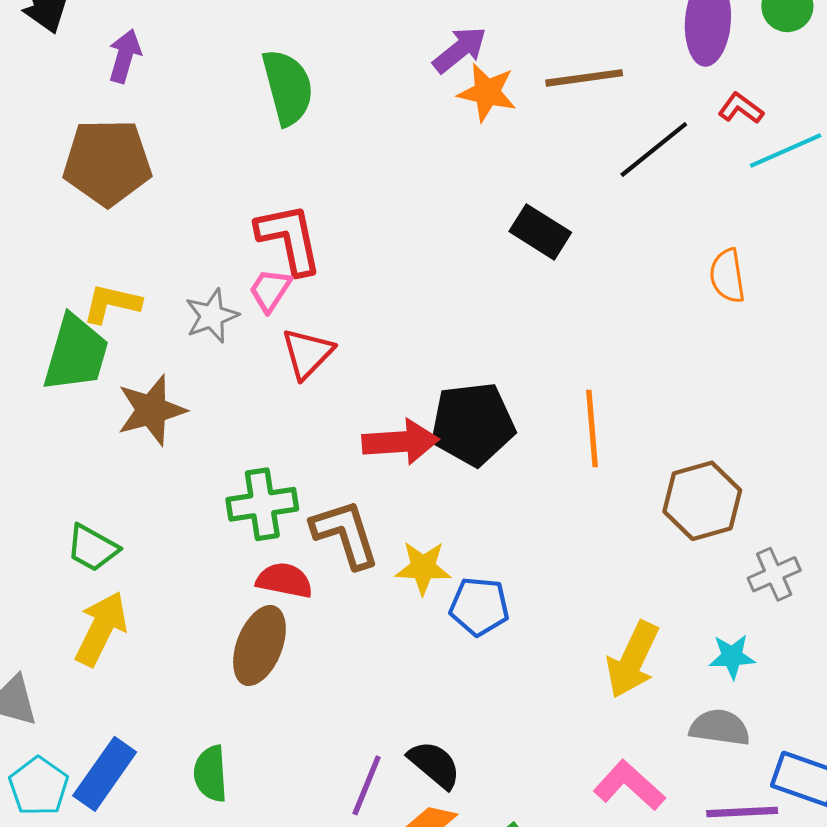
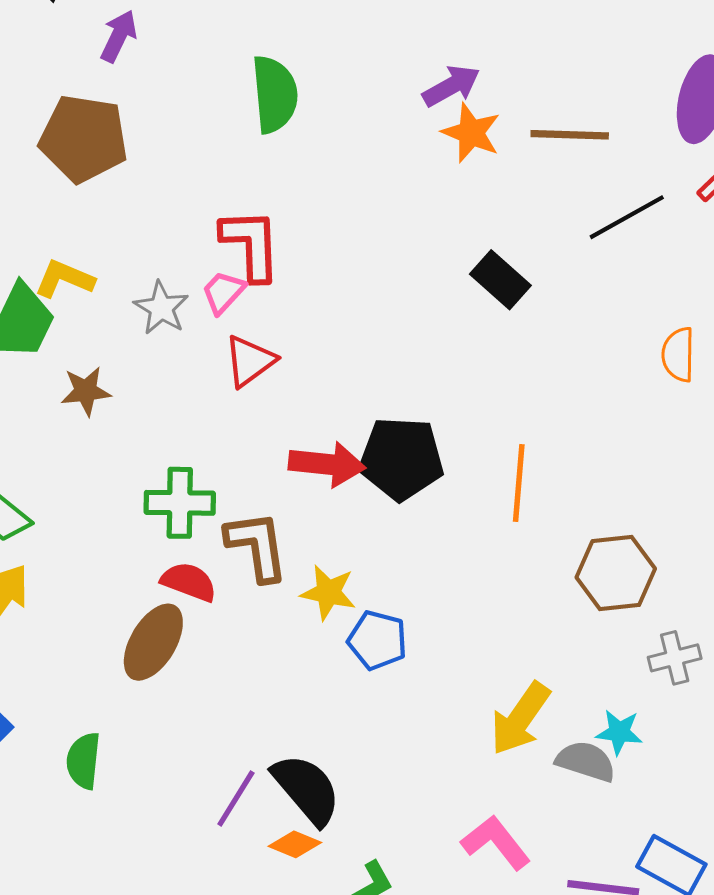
gray star: (212, 316) -> (161, 308), turned -30
brown star: (151, 410) -> (86, 391), size x0.7
gray semicircle: (720, 728) -> (586, 761), moved
black semicircle: (434, 765) -> (307, 789), size x1.4

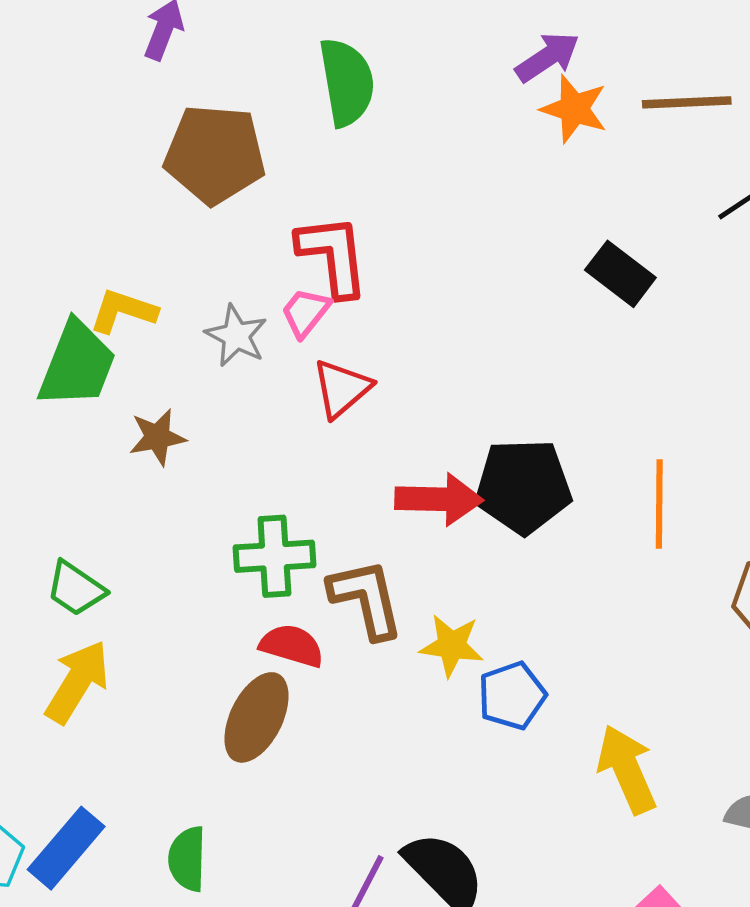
brown pentagon: (84, 139) -> (215, 154), moved
blue pentagon: (377, 640) -> (512, 696), turned -30
yellow arrow: (520, 719) -> (627, 769), moved, turned 126

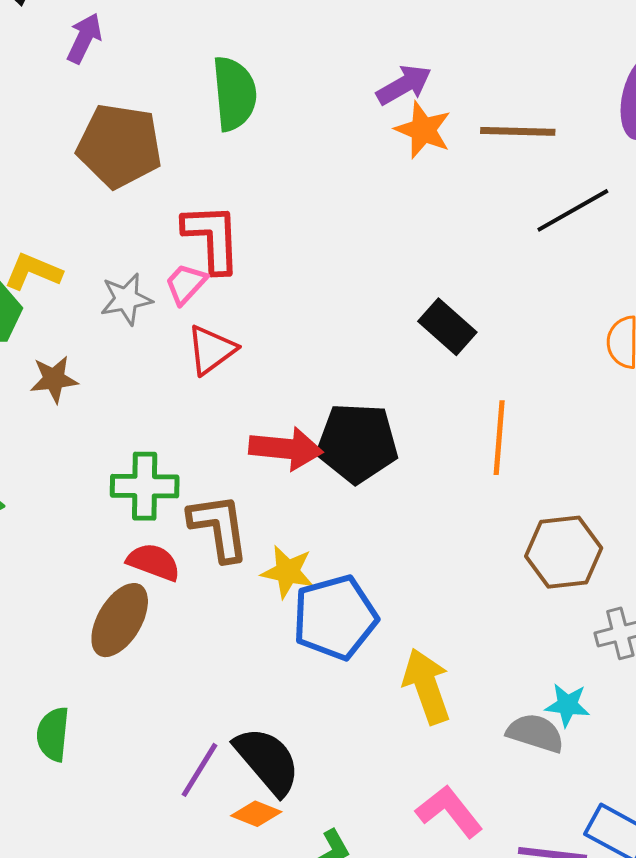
black rectangle: (620, 274) -> (447, 327), moved
gray star: (236, 336) -> (126, 299), turned 30
orange line: (659, 504) -> (499, 438), moved
blue pentagon: (512, 696) -> (335, 617), size x1.5

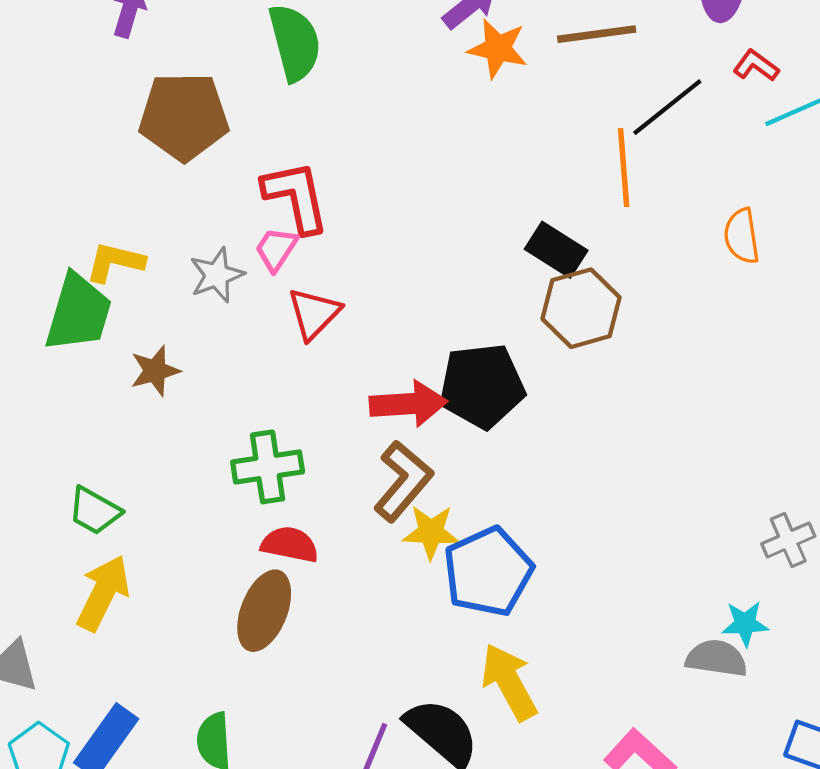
orange line: (499, 438) -> (624, 168), moved
brown L-shape: (219, 527) -> (403, 481), moved, turned 58
brown hexagon: (564, 552) -> (581, 308), moved
yellow arrow: (427, 686) -> (509, 682), moved

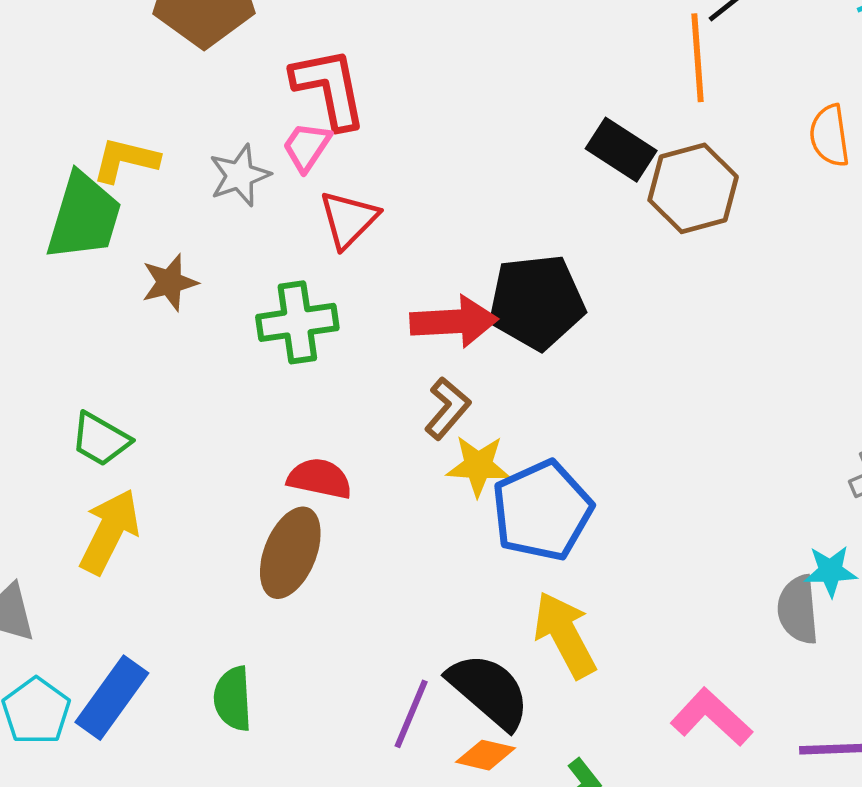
brown hexagon: (581, 308) -> (693, 188), moved
green cross: (268, 467) -> (297, 322), moved
brown L-shape: (403, 481) -> (447, 408), size x0.7
gray semicircle: (717, 658) -> (798, 610), turned -104

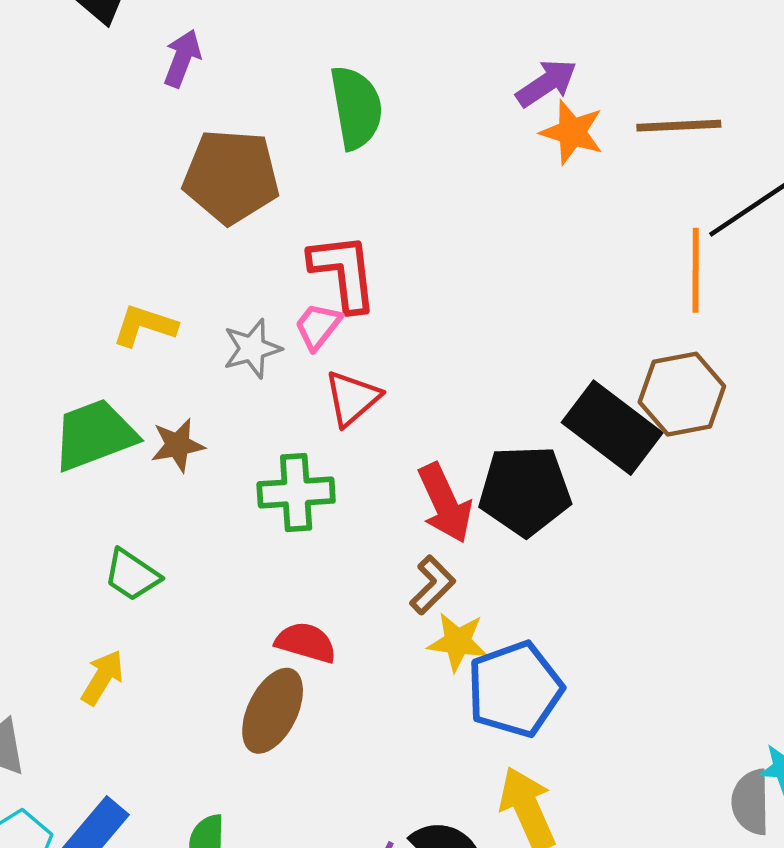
black rectangle: (621, 150) -> (612, 428), moved, size x1.5
green trapezoid: (84, 217) -> (94, 435), moved, turned -132
red arrow: (454, 322) -> (445, 503), turned 64
green trapezoid: (100, 439) -> (132, 575), moved
yellow arrow: (110, 532) -> (102, 677), size x0.7

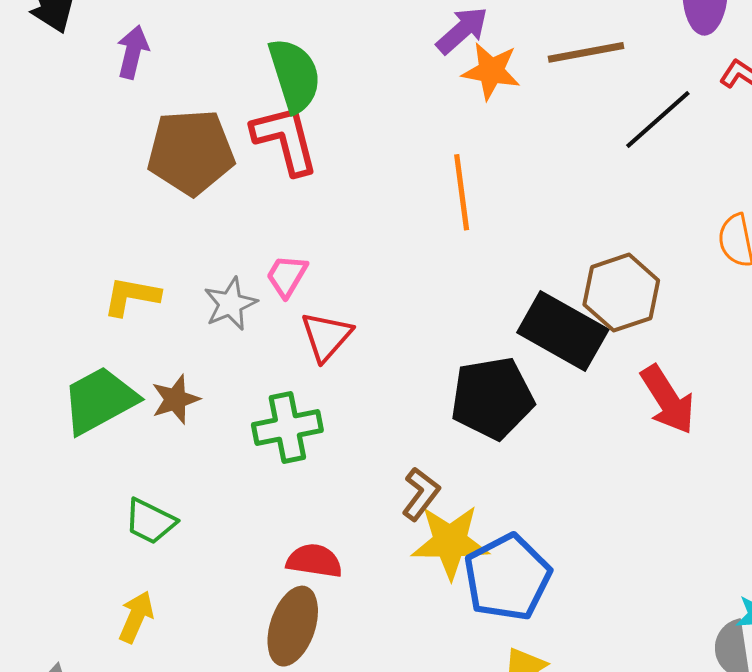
orange line: (696, 270) -> (462, 192), moved
red L-shape: (344, 272) -> (285, 140), moved
red arrow: (445, 503) -> (668, 400), moved
yellow star: (458, 642) -> (450, 542), size x1.4

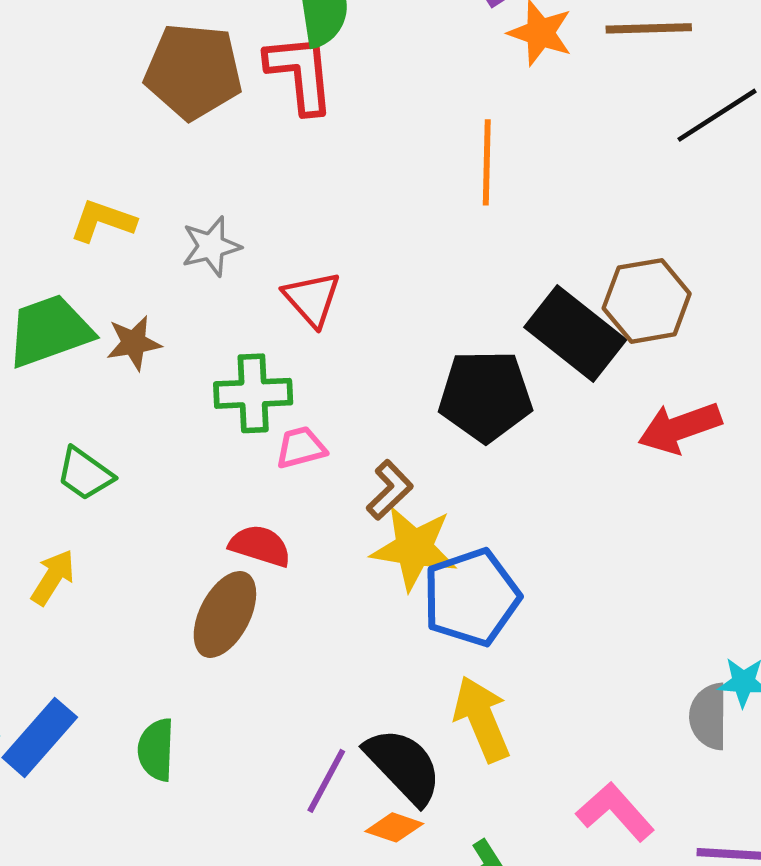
pink trapezoid: (287, 276) -> (301, 448), moved, turned 36
red triangle: (326, 336) -> (312, 299), turned -32
red arrow: (668, 400) -> (680, 428), turned 94

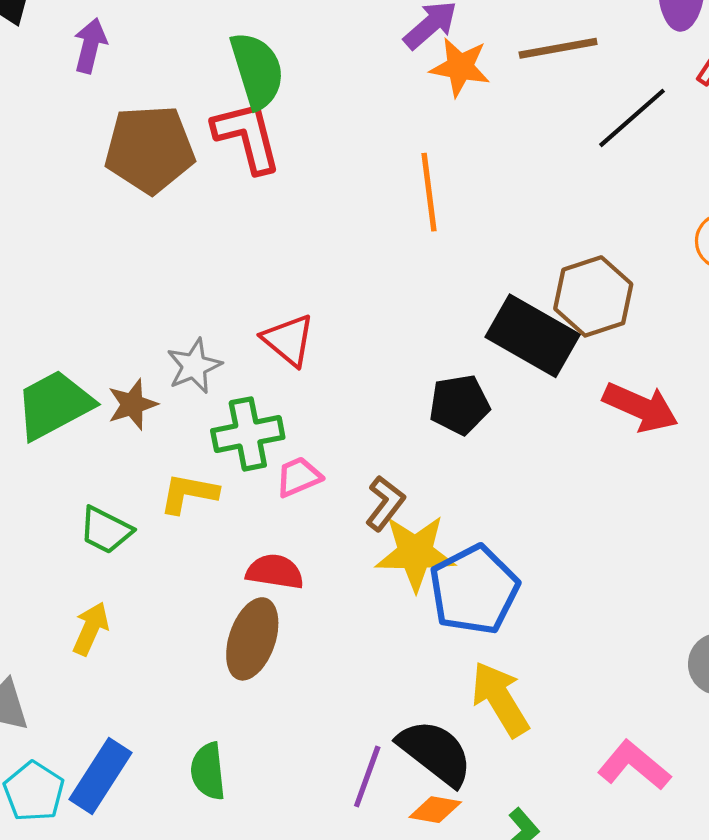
yellow L-shape: (103, 221) -> (189, 493), moved
gray star: (211, 246) -> (194, 366), moved
black pentagon: (485, 396) -> (459, 405), size x0.7
red arrow: (680, 428) -> (641, 407), turned -128

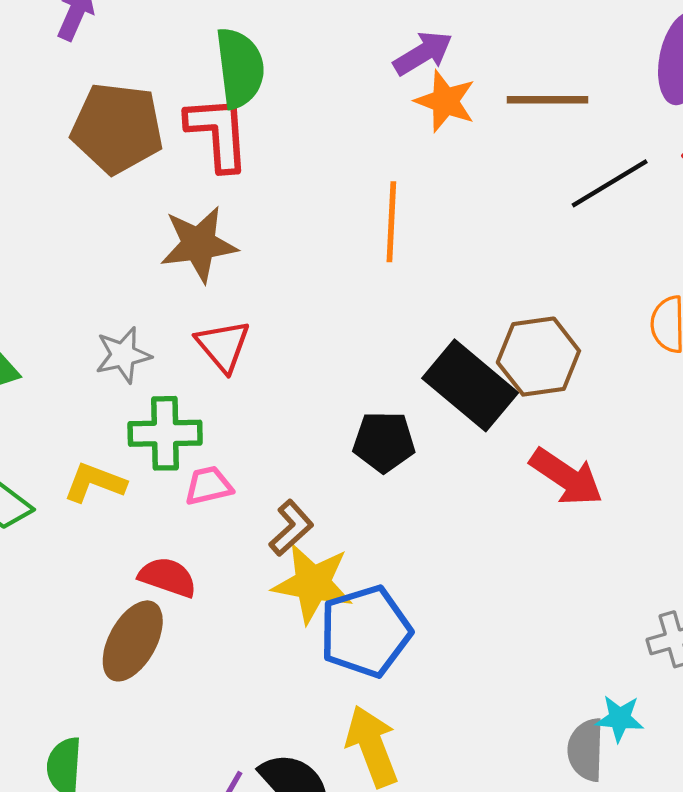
brown star: (132, 404) -> (199, 244), moved, size x1.5

